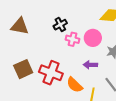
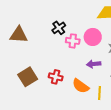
red cross: (51, 73) -> (56, 77), size x0.6

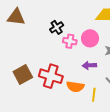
brown triangle: (19, 35) -> (16, 17), moved
red cross: (56, 77) -> (51, 76), size x1.6
orange semicircle: (81, 86) -> (75, 87), turned -30

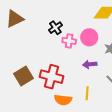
brown triangle: (16, 17) -> (15, 19), turned -30
orange semicircle: (75, 87) -> (63, 100), moved
yellow line: (94, 95) -> (87, 93), moved

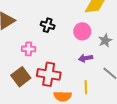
black cross: (55, 28) -> (48, 25), turned -32
pink cross: (69, 41) -> (29, 49), moved

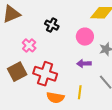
pink cross: (29, 49) -> (29, 45), turned 32

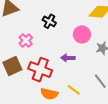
purple arrow: (84, 64) -> (68, 58), moved
yellow line: (80, 92) -> (74, 90), turned -64

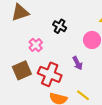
purple arrow: (68, 58) -> (78, 63), turned -120

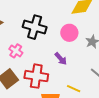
black cross: (60, 26) -> (35, 27), size x1.6

